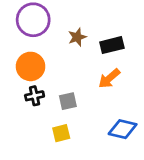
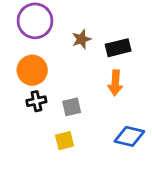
orange arrow: (109, 78) -> (115, 83), turned -45

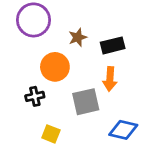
orange circle: (32, 70) -> (55, 67), moved
gray square: (72, 107) -> (86, 102), moved, size x1.5
yellow square: (65, 141) -> (51, 134), moved, turned 36

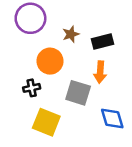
gray square: (86, 102) -> (78, 93), turned 30
blue diamond: (123, 130) -> (112, 119), turned 60
yellow square: (51, 134) -> (46, 122), size x1.6

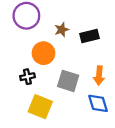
orange arrow: (100, 72) -> (99, 76), moved

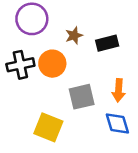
black cross: (27, 77) -> (20, 65), moved, size x1.5
gray square: (68, 81) -> (82, 97), turned -30

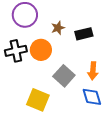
gray square: (82, 97) -> (64, 76), turned -35

